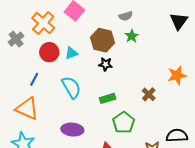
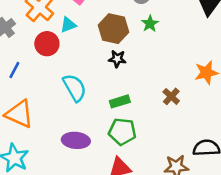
cyan triangle: (71, 53) -> (68, 25), moved
blue line: (34, 79) -> (14, 70), moved
green pentagon: (124, 123) -> (122, 132), moved, turned -30

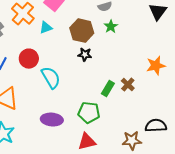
red circle: (47, 44) -> (29, 59), moved
green rectangle: (120, 101) -> (108, 89), moved, turned -42

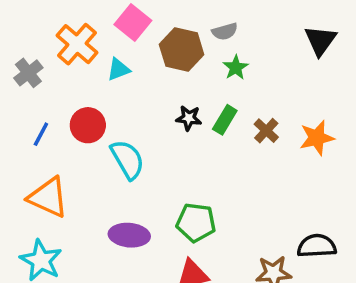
brown hexagon: (82, 31) -> (182, 50), moved
brown cross: (128, 85) -> (266, 131), moved
green rectangle: (108, 89) -> (225, 120), moved

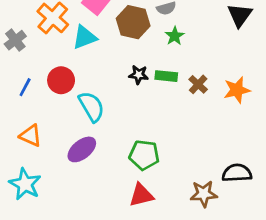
cyan triangle: (118, 69) -> (85, 37), size x1.4
green rectangle: (225, 120) -> (166, 76), turned 65
orange triangle: (48, 197) -> (31, 136), size x0.7
purple ellipse: (129, 235) -> (82, 149), moved, turned -44

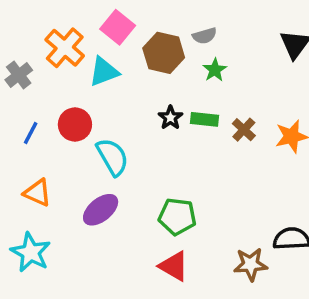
black star: (139, 75) -> (170, 118), turned 30
red triangle: (141, 195) -> (174, 266), turned 44

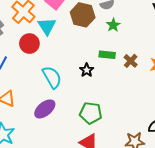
cyan triangle: (104, 72) -> (47, 26), turned -42
black star: (170, 118) -> (87, 70), moved
red circle: (75, 124) -> (29, 44), moved

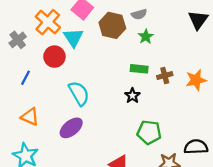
brown cross: (131, 61) -> (165, 76), turned 32
black star: (87, 70) -> (132, 96), moved
green pentagon: (91, 113) -> (149, 132), moved

